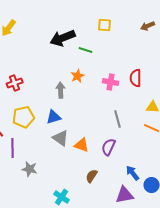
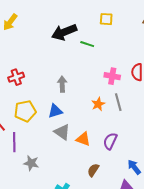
orange star: (78, 76) -> (98, 104), moved
gray line: (118, 119) -> (118, 102), moved

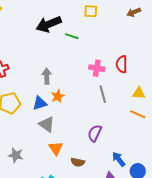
orange star: (98, 104) -> (58, 96), moved
orange triangle: (83, 139) -> (56, 148), moved, turned 35
brown semicircle: (93, 170) -> (78, 162), turned -112

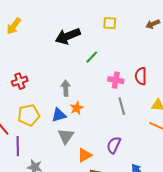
green line: (72, 36) -> (92, 57), moved, turned -64
gray triangle: (47, 124) -> (66, 136), turned 30
orange triangle: (56, 148) -> (85, 155), moved, turned 35

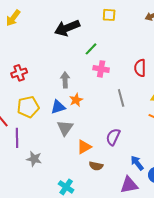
pink cross: (116, 80) -> (101, 69), moved

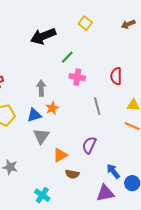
yellow square: (109, 15) -> (85, 23), turned 32

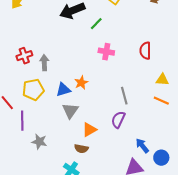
green line: (67, 57) -> (96, 24), moved
gray arrow: (41, 88) -> (44, 63), moved
gray line: (97, 106) -> (124, 96), moved
brown semicircle: (72, 174) -> (81, 149), moved

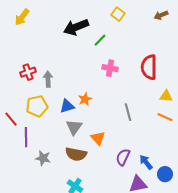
red semicircle: (145, 51) -> (149, 67), size x1.4
purple semicircle: (118, 120) -> (123, 157), moved
orange triangle: (89, 130) -> (98, 138), moved, turned -42
brown semicircle: (81, 149) -> (76, 154), moved, size x1.5

